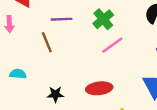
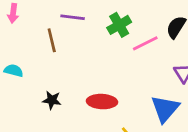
pink line: (112, 45) -> (145, 43), moved

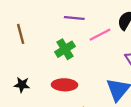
purple line: (73, 17) -> (74, 18), moved
green cross: (119, 25) -> (65, 49), moved

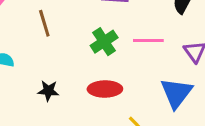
pink line: (100, 35) -> (148, 40), moved, turned 30

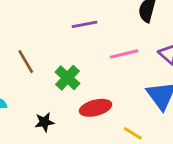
green cross: (104, 42) -> (67, 78), moved

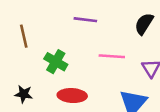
green cross: (67, 78) -> (56, 62), turned -30

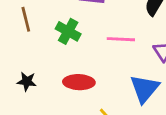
green cross: (56, 62) -> (68, 31), moved

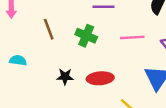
black star: (27, 81) -> (65, 77), moved

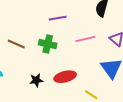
brown line: (49, 29) -> (16, 44), turned -36

